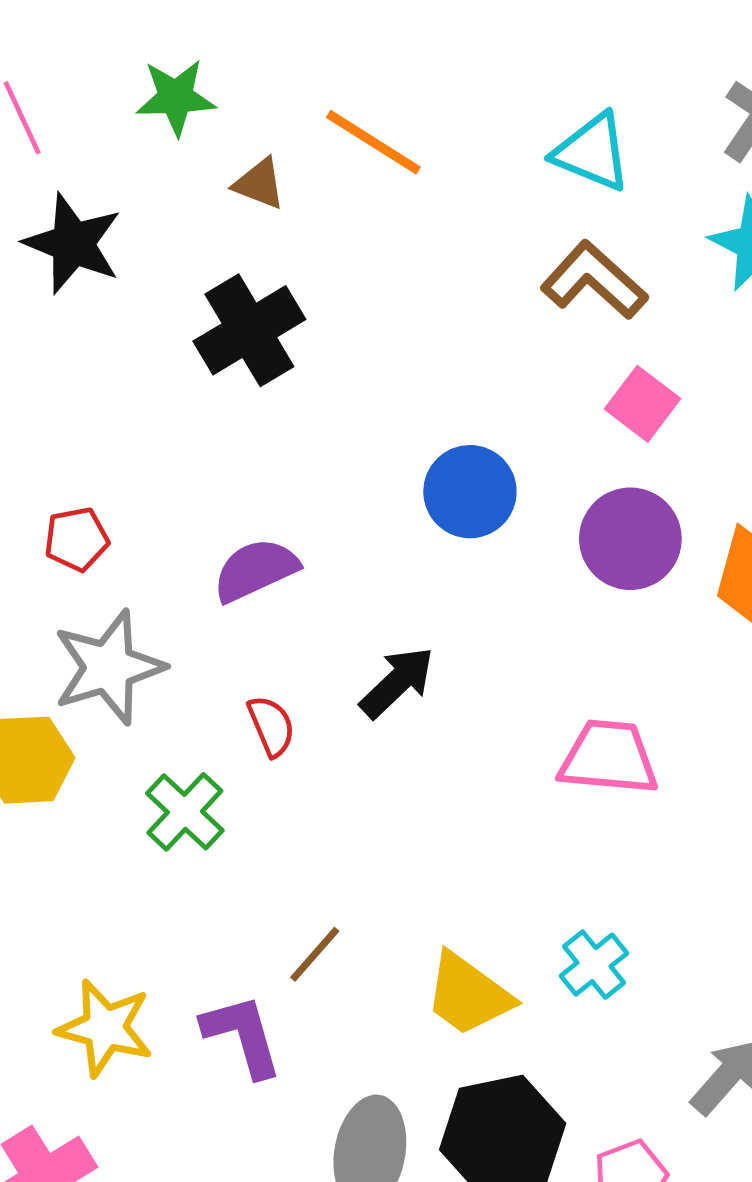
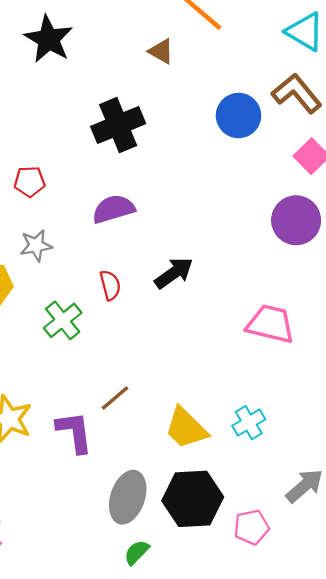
brown triangle: (259, 184) -> (161, 51), moved
black cross: (249, 330) -> (118, 125), moved
blue circle: (470, 492) -> (239, 116), moved
gray star: (109, 667) -> (36, 245), size x0.6

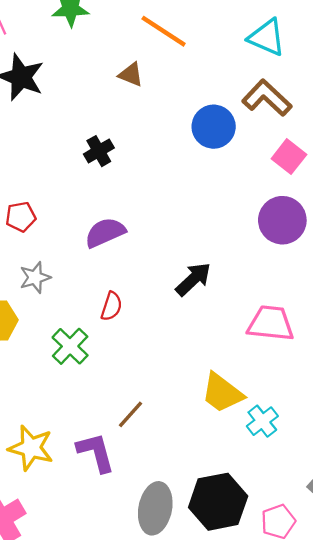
black cross: (118, 125) -> (99, 151), size x0.6
black arrow: (174, 273) -> (193, 279), moved
red semicircle: (110, 285) -> (111, 306), turned 40
yellow trapezoid: (186, 428) -> (222, 393), moved

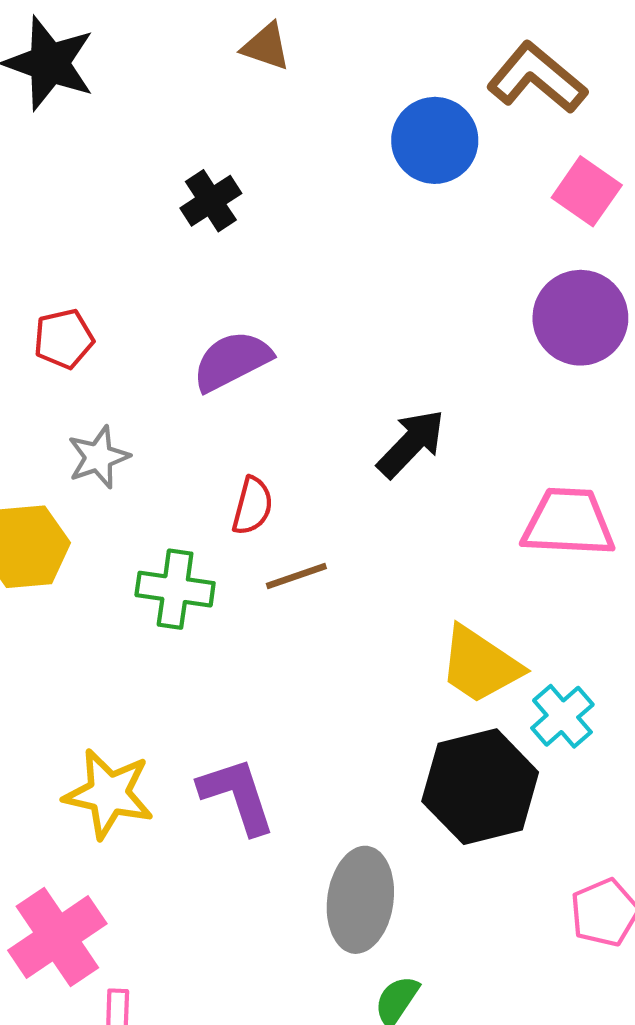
green cross: (70, 346) -> (175, 589), turned -33
brown line: (130, 414) -> (296, 576), moved, turned 32
black hexagon: (218, 502) -> (480, 787), moved

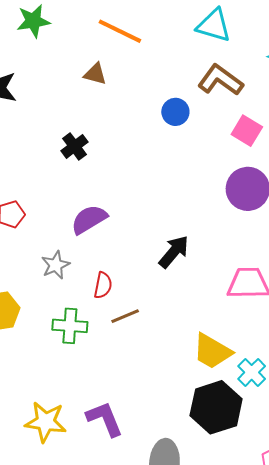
blue circle: (435, 140) -> (175, 112), size x0.7
gray star: (98, 457) -> (56, 265), moved

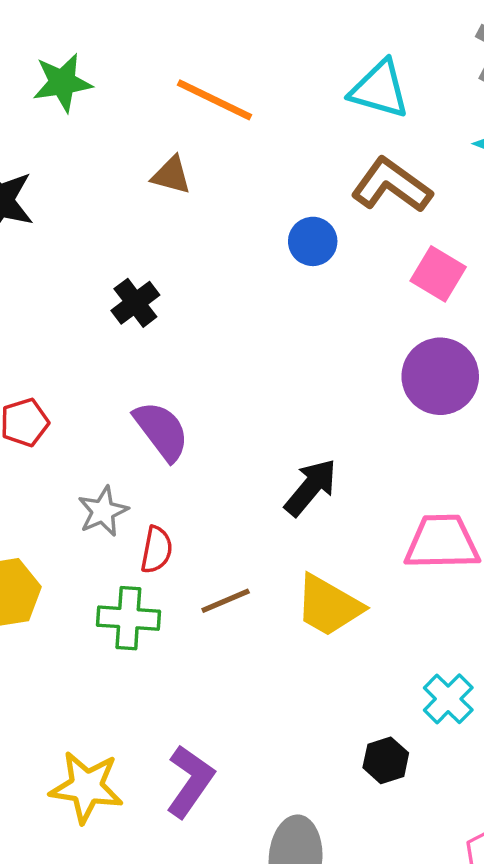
purple semicircle: (89, 219) -> (161, 431), turned 84
red semicircle: (103, 285) -> (156, 550), moved
yellow trapezoid: (212, 351) -> (329, 606), moved
black hexagon: (216, 407) -> (386, 760), size x0.5
purple L-shape: (105, 419) -> (190, 781), turned 57

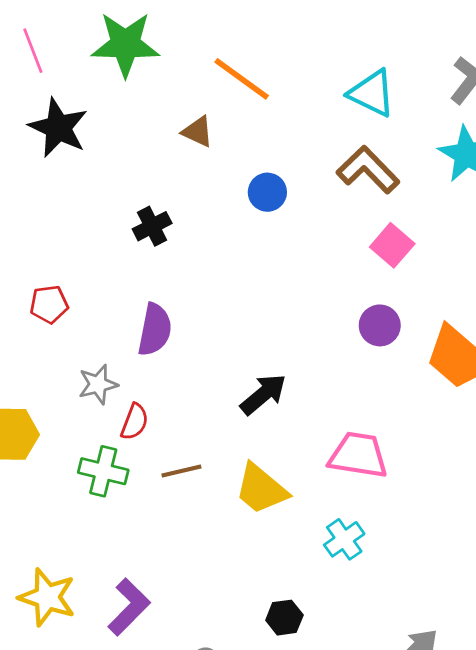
green star: (62, 83) -> (125, 44), size x1.4
blue circle: (313, 241) -> (267, 192), moved
purple circle: (440, 376) -> (380, 325), size x0.7
purple semicircle: (161, 431) -> (155, 330), turned 38
cyan cross: (448, 699) -> (344, 539), moved

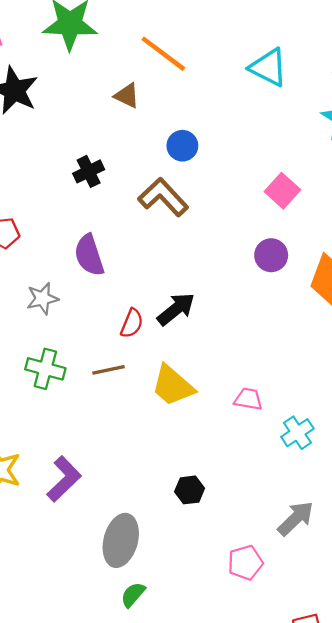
brown L-shape: (368, 170) -> (163, 197), moved
purple semicircle: (155, 330) -> (89, 255), turned 150
red semicircle: (135, 422) -> (132, 323), moved
pink trapezoid: (358, 455) -> (248, 399), moved, size x0.6
cyan cross: (344, 539) -> (297, 433), moved

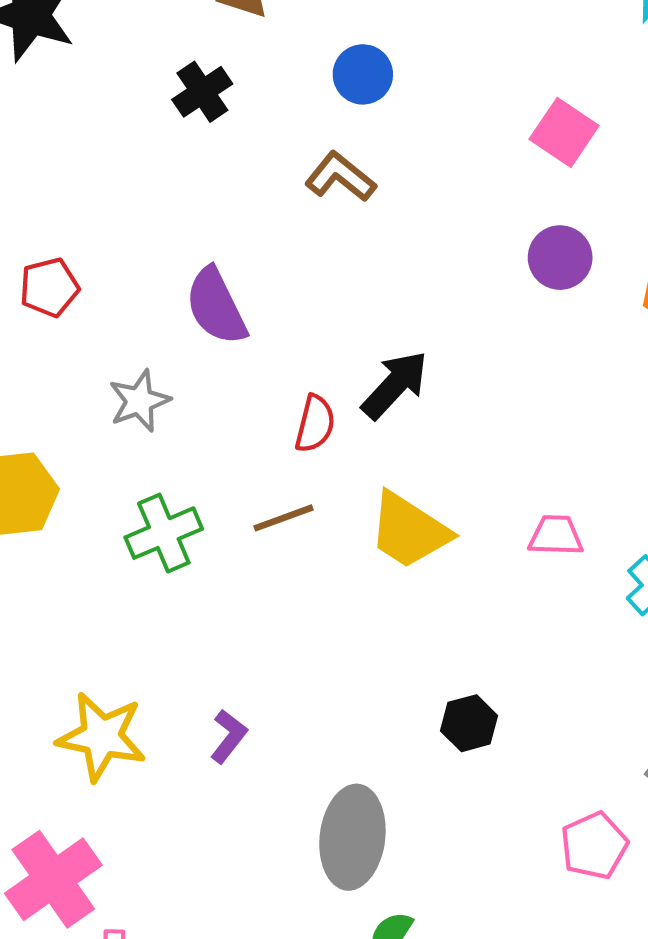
black cross: (89, 171) -> (202, 92), moved
brown L-shape: (163, 197) -> (340, 177), size x0.7
green cross: (45, 369) -> (164, 533), turned -30
purple L-shape: (64, 479) -> (229, 736), size x0.6

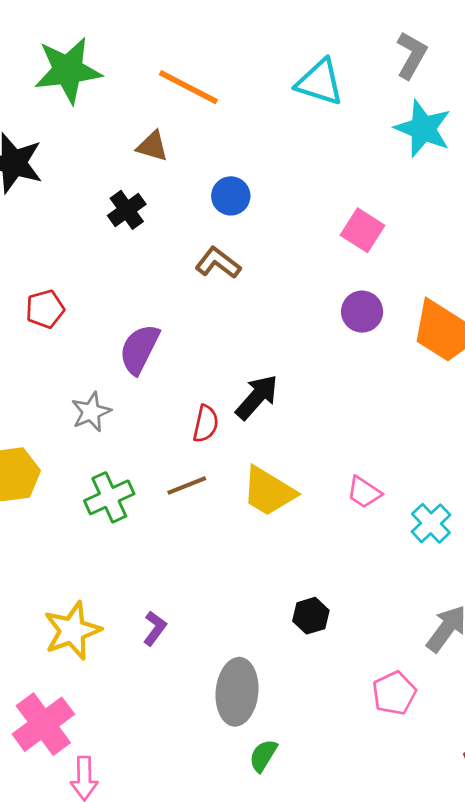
red pentagon: (49, 287) -> (45, 309), moved
purple semicircle: (216, 306) -> (139, 349), turned 54
pink trapezoid: (556, 536) -> (364, 492), turned -147
yellow star: (102, 737) -> (72, 631), turned -30

